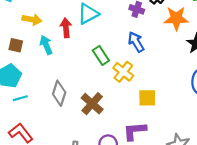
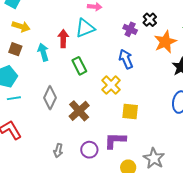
orange star: (176, 18) -> (165, 42), turned -30
yellow arrow: (32, 20) -> (21, 26), moved
green rectangle: (101, 55) -> (79, 66), moved

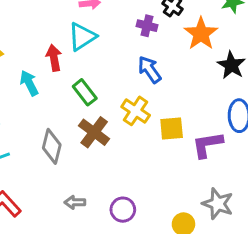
brown cross: (79, 111) -> (94, 132), moved
yellow square: (130, 112) -> (172, 129), moved
purple L-shape: (115, 141) -> (207, 145), moved
gray arrow: (58, 150) -> (75, 202), moved, turned 88

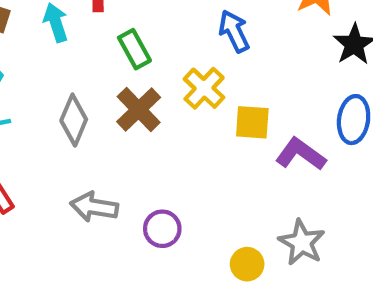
purple L-shape: (207, 145) -> (301, 154), turned 36
gray arrow: (75, 202) -> (94, 207), size x1.5

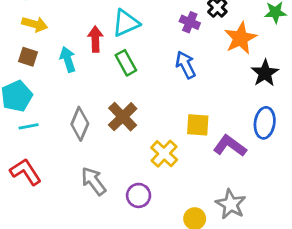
green rectangle: (134, 49) -> (126, 63), moved
yellow cross: (204, 88) -> (164, 154), moved
gray arrow: (94, 207) -> (94, 181), turned 44

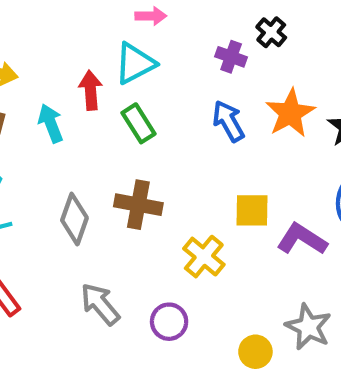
orange star: (240, 38) -> (290, 113), moved
brown cross: (123, 117) -> (138, 205), turned -32

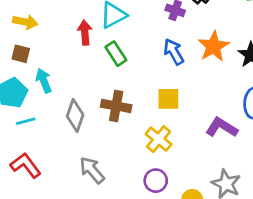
cyan arrow: (51, 123) -> (44, 81), moved
yellow square: (252, 210) -> (168, 99), moved
purple circle: (169, 322) -> (156, 181), moved

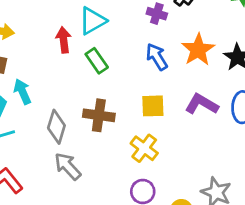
purple L-shape: (222, 127) -> (202, 104), moved
gray arrow: (92, 170) -> (68, 166), moved

